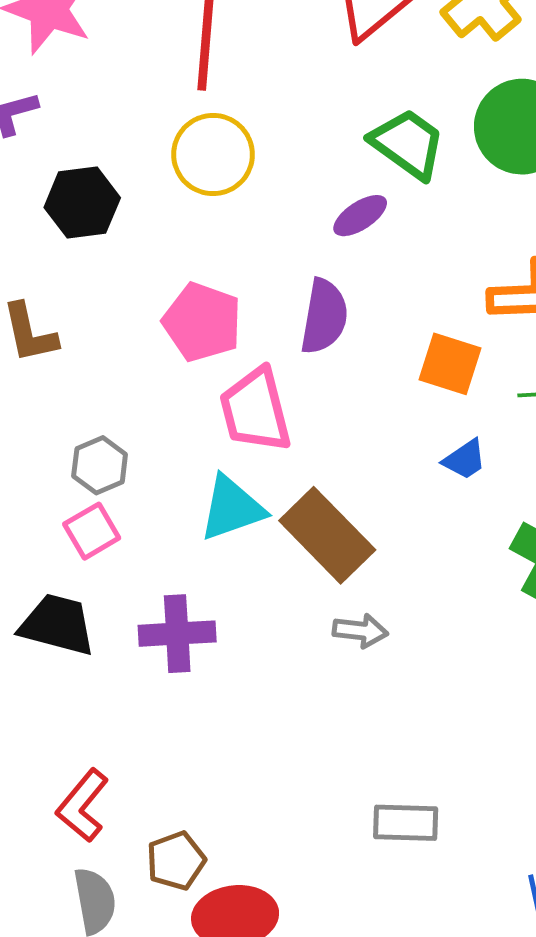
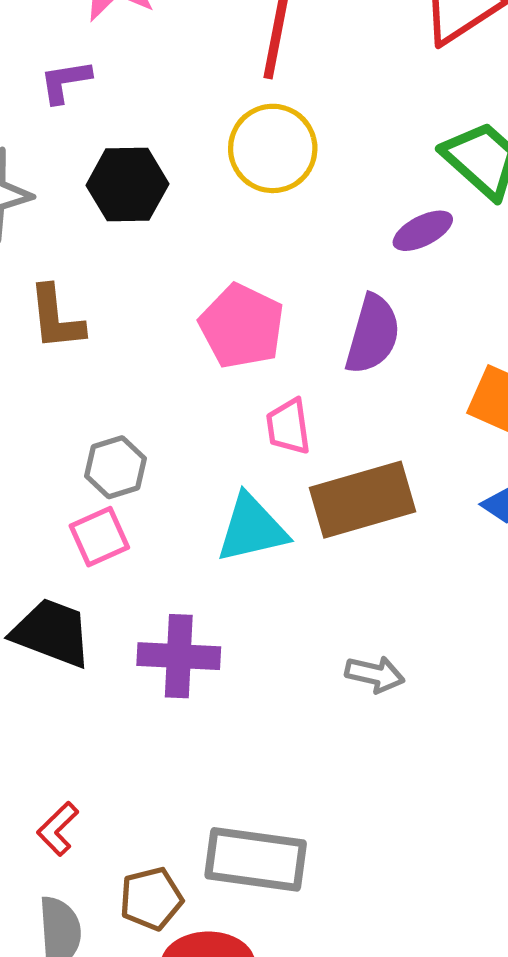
pink trapezoid: (255, 410) -> (288, 427), size x0.6
brown rectangle: (327, 535) -> (363, 500), moved, turned -68
red L-shape: (83, 806) -> (58, 829), size x0.7
gray rectangle: (406, 823) -> (256, 859), moved, size x1.4

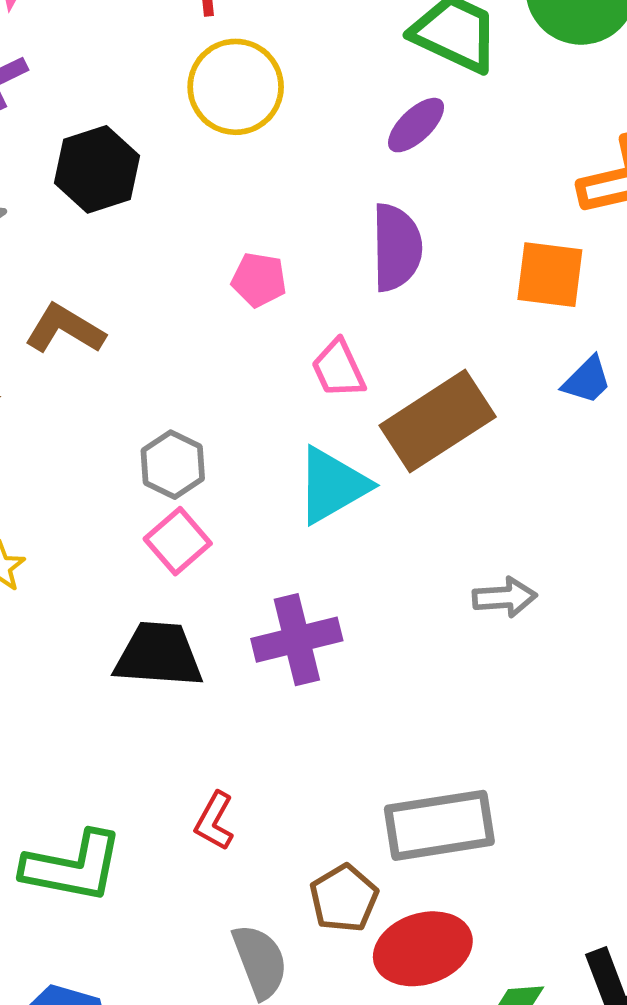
brown L-shape: (56, 318) -> (65, 329), turned 144
pink pentagon: (242, 326) -> (259, 280), size x0.6
red L-shape: (58, 829) -> (214, 821), moved

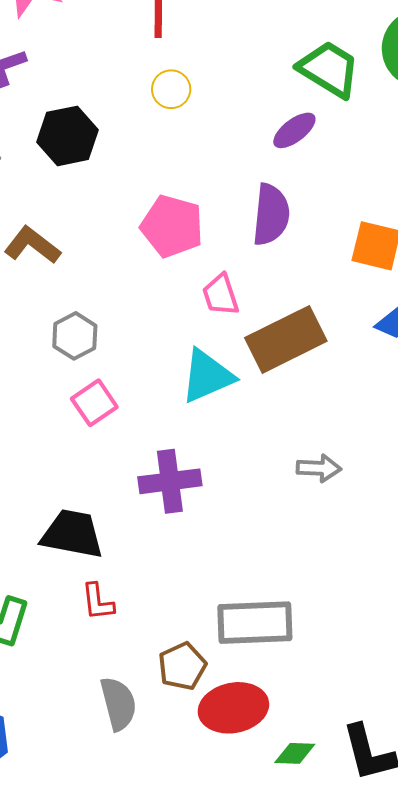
yellow circle: (236, 87) -> (171, 89), size x0.6
pink pentagon: (259, 280) -> (172, 226), size x1.6
gray hexagon: (173, 465) -> (75, 336), moved
black trapezoid: (159, 655) -> (72, 534), moved
red L-shape: (214, 821) -> (98, 602), turned -42

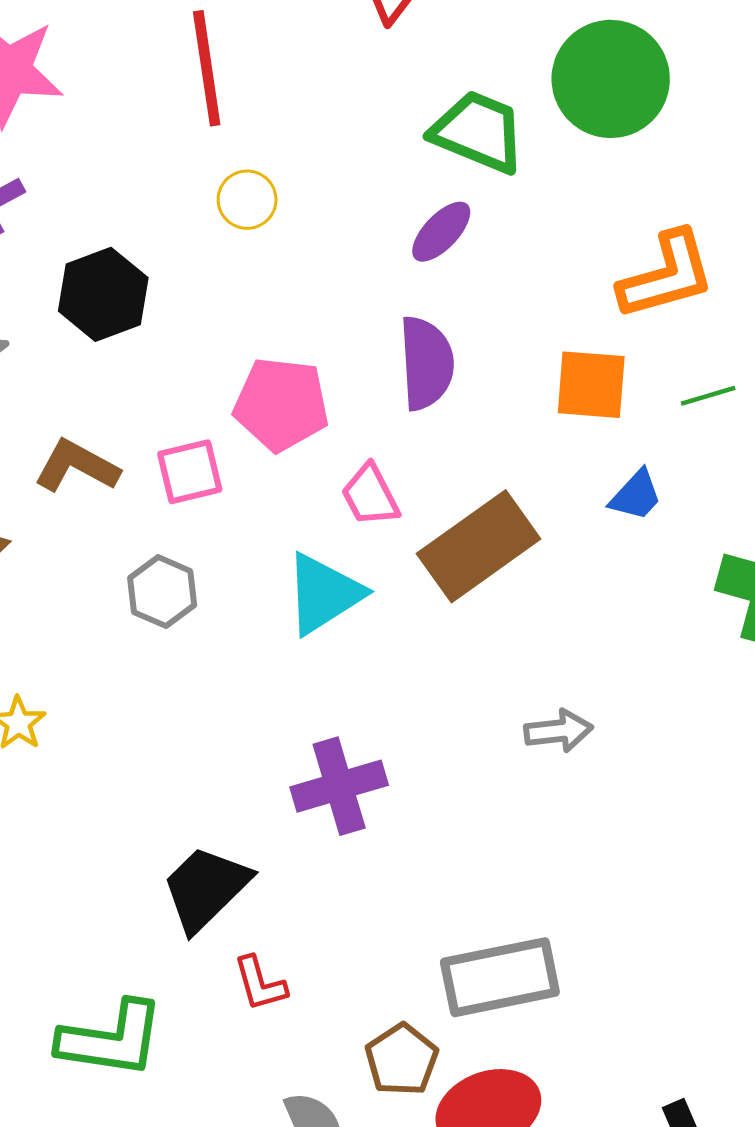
cyan triangle: (207, 376) -> (324, 594), moved
pink square: (94, 403) -> (190, 472), moved, turned 30
black trapezoid: (72, 534) -> (206, 888), turned -46

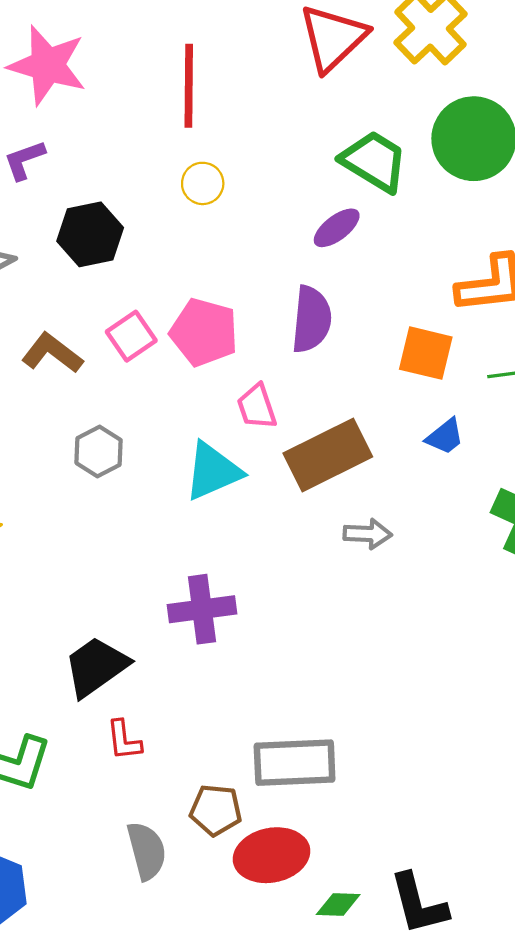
pink square: (190, 472) -> (131, 336), moved, turned -30
gray arrow: (559, 731) -> (368, 534), moved
brown pentagon: (402, 1060) -> (216, 810), turned 30

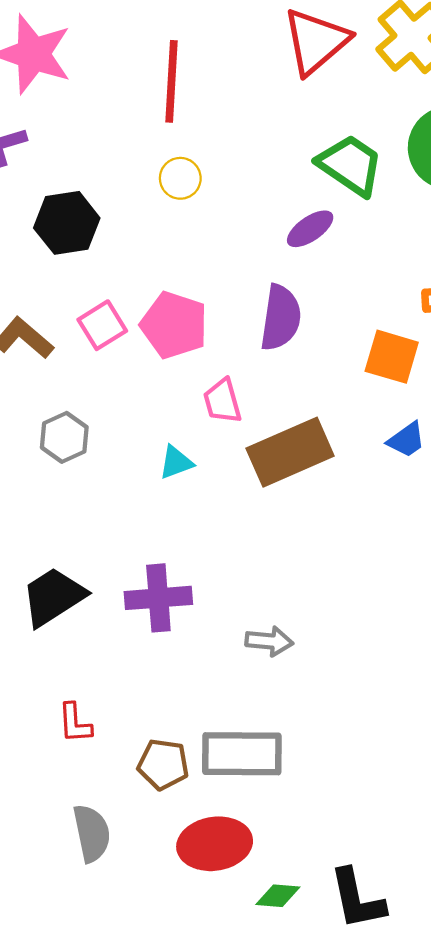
cyan triangle: (213, 471) -> (176, 462), size x0.6
gray arrow: (368, 534) -> (269, 641), moved
black trapezoid: (96, 667) -> (53, 597), moved
brown pentagon: (216, 810) -> (163, 764), moved

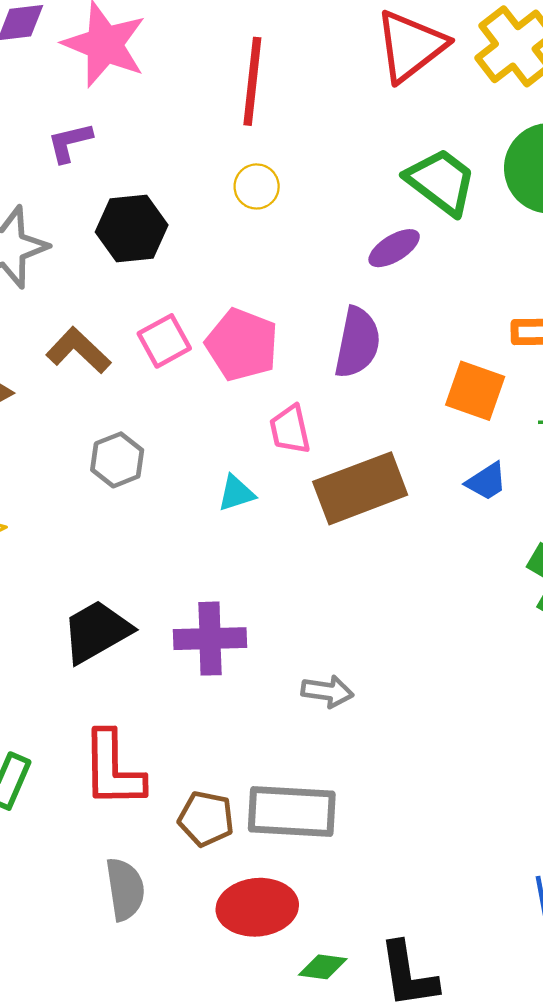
red L-shape: (75, 723) -> (113, 769), size x1.8

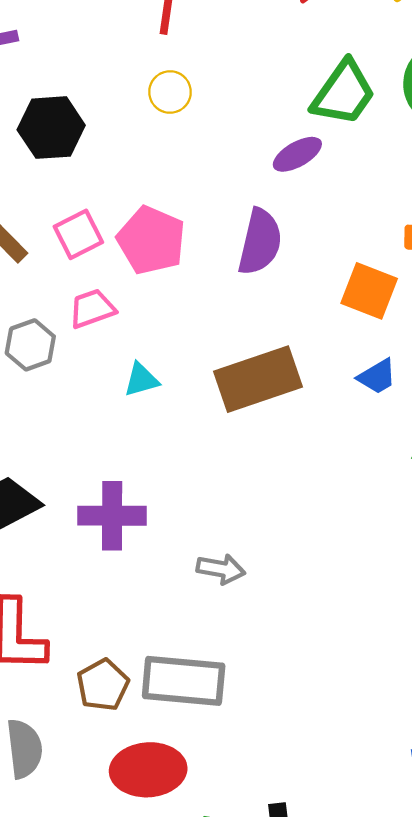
green trapezoid: (441, 181) -> (344, 93), turned 86
pink trapezoid: (290, 429) -> (92, 309), moved, turned 81
brown pentagon: (206, 819) -> (103, 685), turned 30

